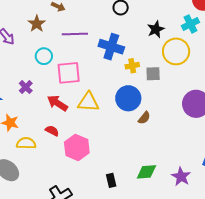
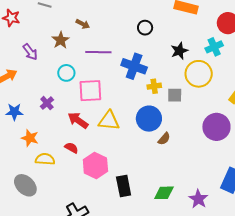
black rectangle: (111, 180) -> (124, 186), moved, size x1.5

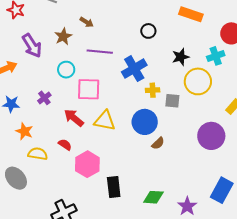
purple arrow: (30, 52) -> (32, 46), size x1.4
blue cross: (134, 66) -> (134, 69), turned 35

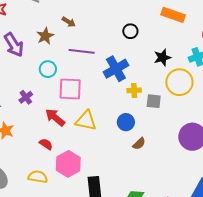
blue circle: (145, 122) -> (126, 122), size x0.7
yellow semicircle: (38, 154) -> (38, 177), moved

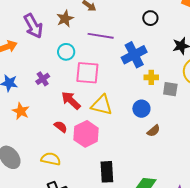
pink hexagon: (68, 164) -> (86, 134), moved

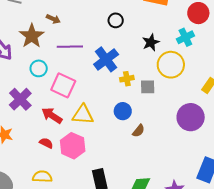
brown star: (65, 19) -> (32, 36), size x1.4
pink square: (87, 73) -> (63, 85), turned 30
purple cross: (43, 79) -> (20, 99), size x1.6

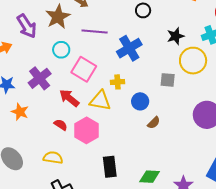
yellow cross: (127, 79) -> (118, 82), moved

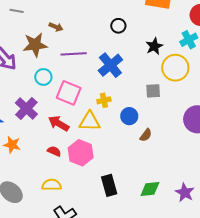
brown star: (58, 17) -> (35, 45), turned 30

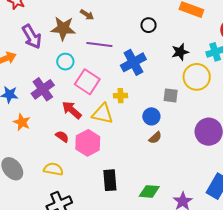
blue circle: (129, 116) -> (151, 116), moved

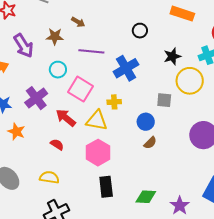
brown star: (63, 28) -> (55, 36), size x0.7
pink hexagon: (88, 143) -> (98, 153), moved

